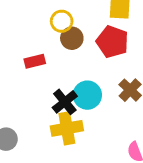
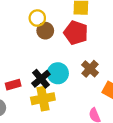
red rectangle: (35, 61) -> (13, 85), moved

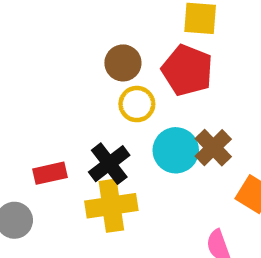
yellow circle: (37, 18) -> (137, 104), moved
cyan circle: (58, 73) -> (176, 150), moved

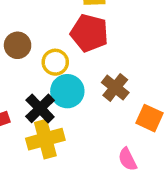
brown circle: (123, 63) -> (18, 45), moved
cyan circle: (176, 150) -> (67, 91), moved

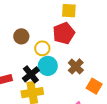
red pentagon: (89, 33) -> (64, 33), turned 30

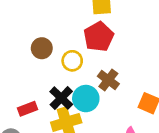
cyan circle: (48, 66) -> (86, 99), moved
brown cross: (76, 66) -> (108, 80), moved

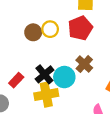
yellow circle: (72, 61) -> (50, 29), moved
red rectangle: (27, 109) -> (16, 80), turned -32

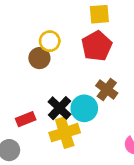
yellow circle: (50, 29) -> (50, 41), moved
red rectangle: (16, 80) -> (26, 119), turned 32

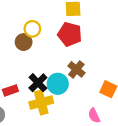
red pentagon: (97, 46) -> (70, 34), turned -30

